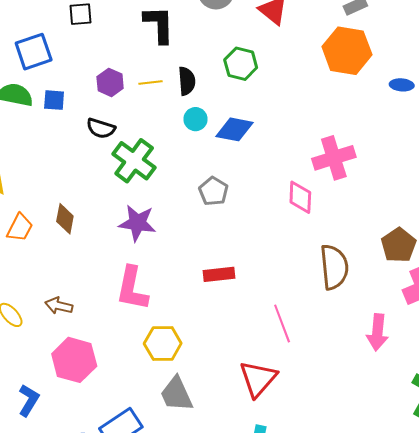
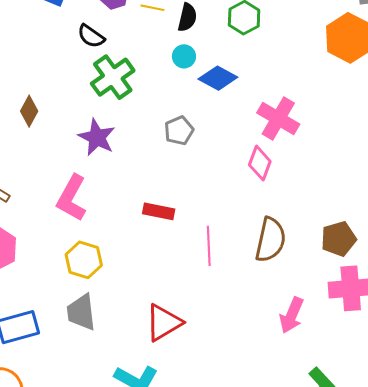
pink cross: (334, 158) -> (278, 118), moved, turned 30
pink line: (282, 323) -> (209, 246), moved

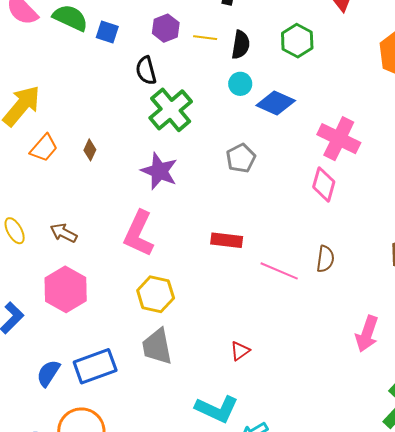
black semicircle: (91, 36) -> (146, 71), turned 44
brown diamond: (29, 111) -> (90, 150), size x0.7
brown semicircle: (270, 240) -> (325, 259), moved, size x0.6
pink line: (209, 246) -> (279, 271), turned -60
red triangle: (164, 323) -> (240, 351), size x0.5

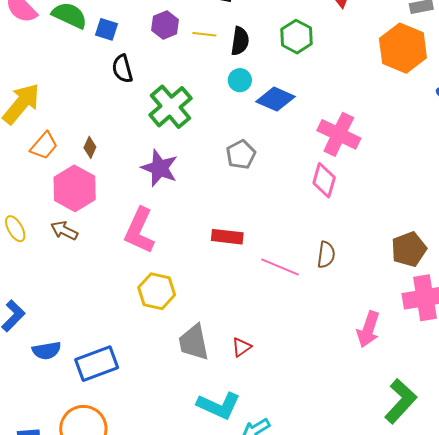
black semicircle: (146, 71) -> (122, 69), moved
pink hexagon: (66, 289) -> (75, 188), moved
gray trapezoid: (157, 347) -> (194, 342), moved
blue semicircle: (48, 373) -> (47, 351), moved, turned -132

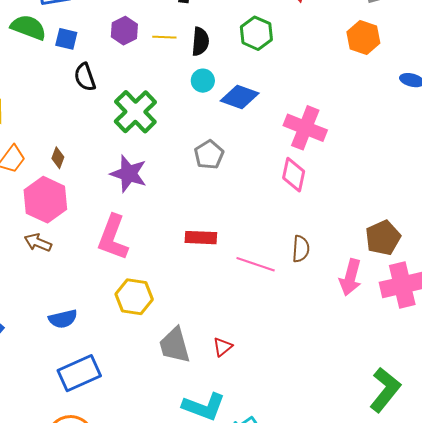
orange hexagon: (403, 48) -> (363, 38), size x0.7
pink arrow: (368, 329) -> (350, 277), moved
blue semicircle: (47, 351) -> (63, 319), moved

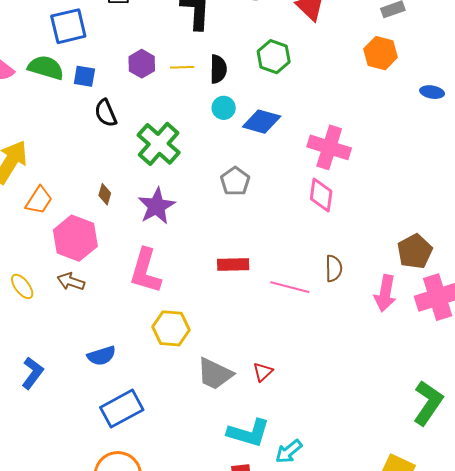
brown diamond: (58, 158) -> (105, 194), moved
purple star: (129, 174) -> (156, 206), turned 30
gray trapezoid: (175, 345) -> (215, 374), turned -45

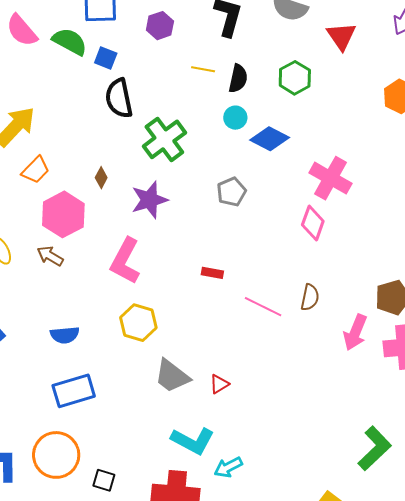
purple hexagon: (142, 64) -> (160, 26), moved
black semicircle: (106, 113) -> (119, 98), size x1.4
red rectangle: (233, 265) -> (212, 273), size x0.7

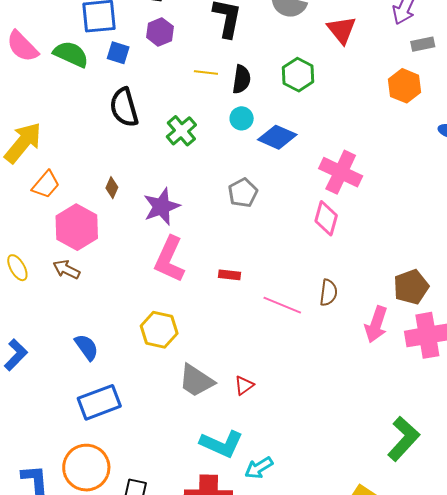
blue square: (106, 58) -> (118, 53), moved
green cross: (164, 139) -> (181, 131), moved, size x0.7
pink L-shape: (125, 261) -> (170, 259), moved
blue semicircle: (65, 335) -> (87, 347), turned -116

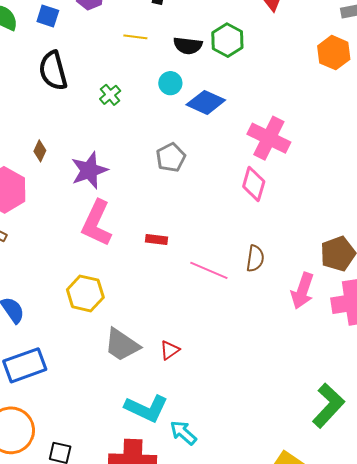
black semicircle: (242, 79) -> (188, 46), moved, turned 88
green cross: (181, 131) -> (110, 95), size x0.7
cyan arrow: (259, 468) -> (183, 433), turned 72

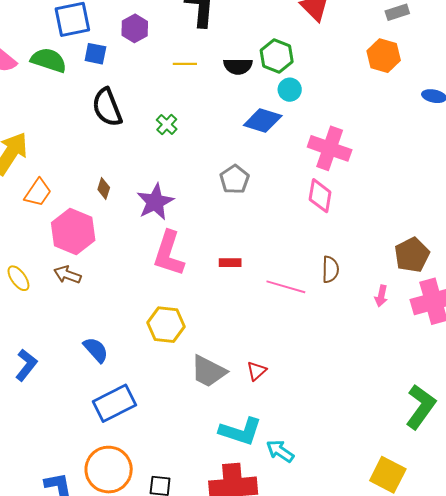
cyan circle: (170, 83) -> (290, 90), moved
pink arrow: (302, 291) -> (381, 296), size x0.6

